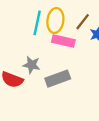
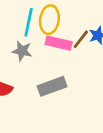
brown line: (83, 22) -> (81, 39), moved
gray star: (32, 65) -> (22, 51), moved

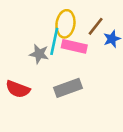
cyan line: (29, 22) -> (54, 41), moved
brown line: (81, 39) -> (96, 26), moved

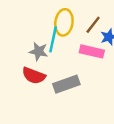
pink rectangle: (74, 46) -> (92, 51), moved
red semicircle: (18, 89) -> (34, 76), moved

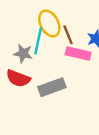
yellow ellipse: (64, 22) -> (49, 24), turned -35
brown line: (93, 25) -> (68, 35), moved, turned -60

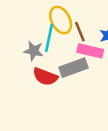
red semicircle: (18, 78) -> (45, 77), moved
gray rectangle: (52, 87) -> (73, 68), moved

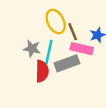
cyan line: (49, 38) -> (49, 52), moved
red semicircle: (45, 77) -> (42, 71), turned -110

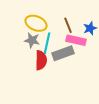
yellow ellipse: (56, 21) -> (36, 23), moved, turned -40

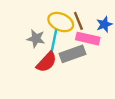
yellow ellipse: (36, 23) -> (61, 22), moved
red semicircle: (41, 60) -> (47, 62), turned 42

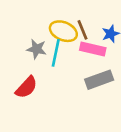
gray rectangle: (72, 54) -> (99, 80), moved
red semicircle: (47, 62) -> (26, 87), moved

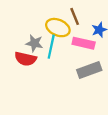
brown line: (83, 30) -> (75, 16), moved
red semicircle: (26, 87) -> (25, 59), moved, turned 60

